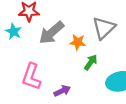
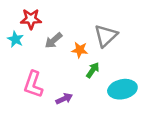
gray arrow: (52, 33) -> (54, 40), size x0.7

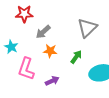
cyan star: (15, 39) -> (11, 47), moved
orange star: (80, 50) -> (50, 51), moved

